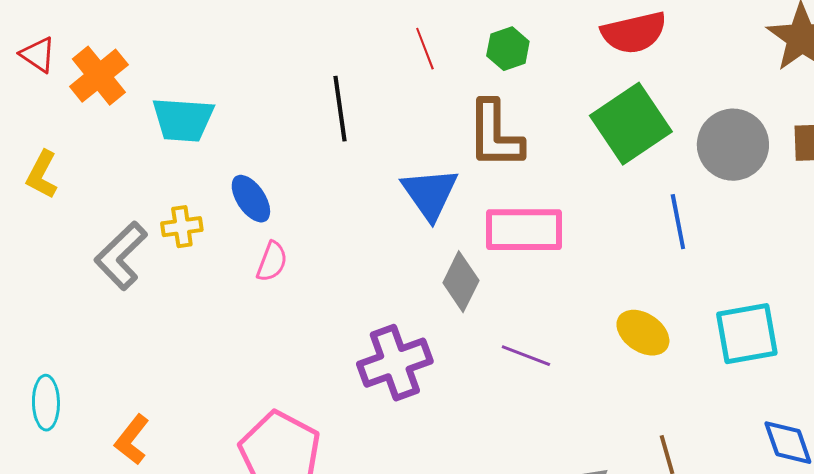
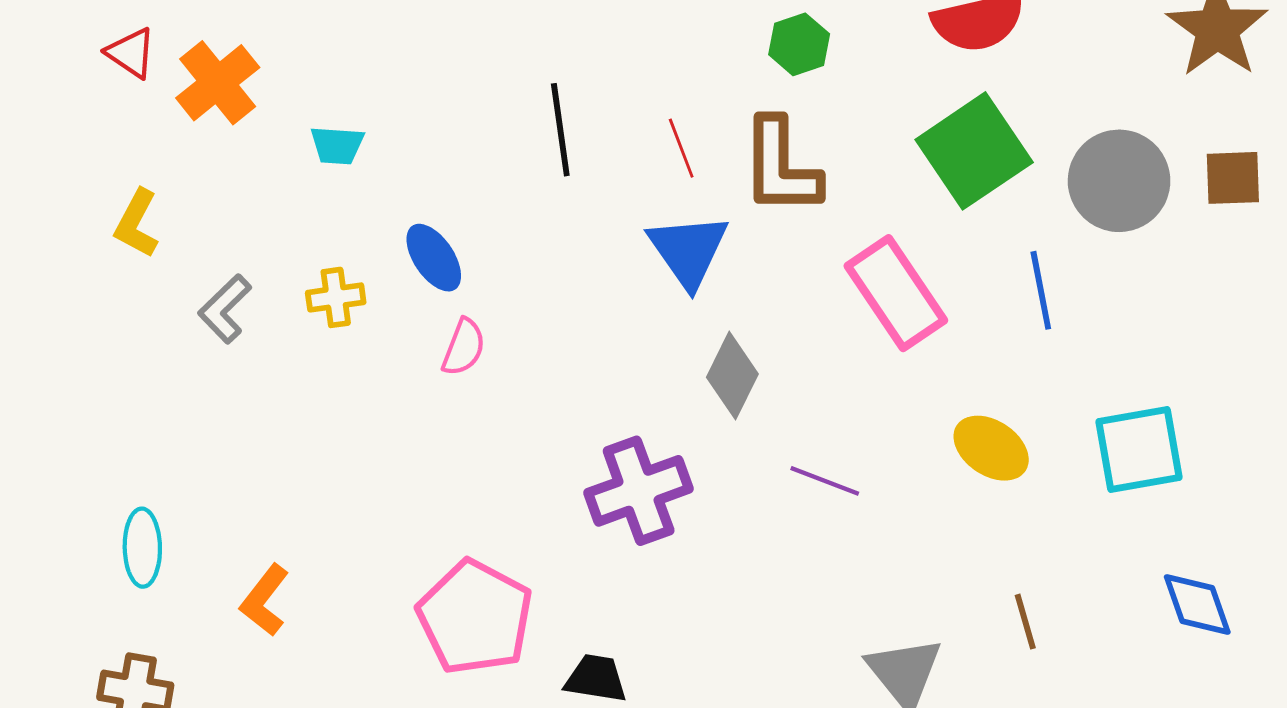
red line: (425, 49) -> (681, 148), moved
cyan trapezoid: (183, 120) -> (337, 145), size x0.6
pink rectangle: (524, 230) -> (896, 293), moved, turned 56
gray L-shape: (121, 256) -> (225, 309), moved, size x0.7

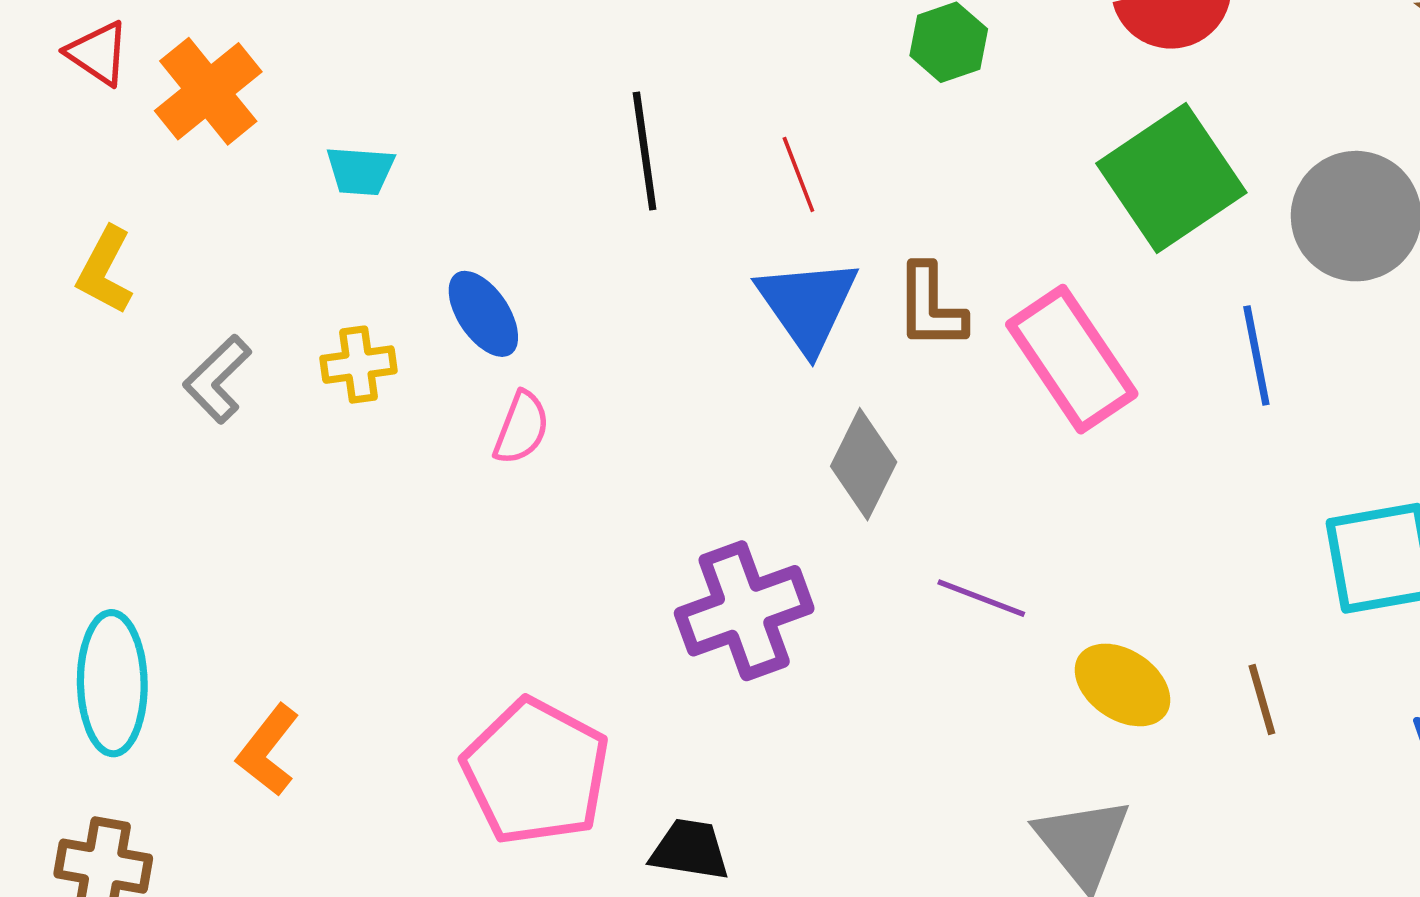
brown L-shape: (781, 167) -> (931, 307), moved, size x0.7
yellow ellipse: (991, 448) -> (1122, 685), moved
cyan ellipse: (142, 548) -> (112, 683), size x1.4
brown line: (1025, 622) -> (1262, 699), moved

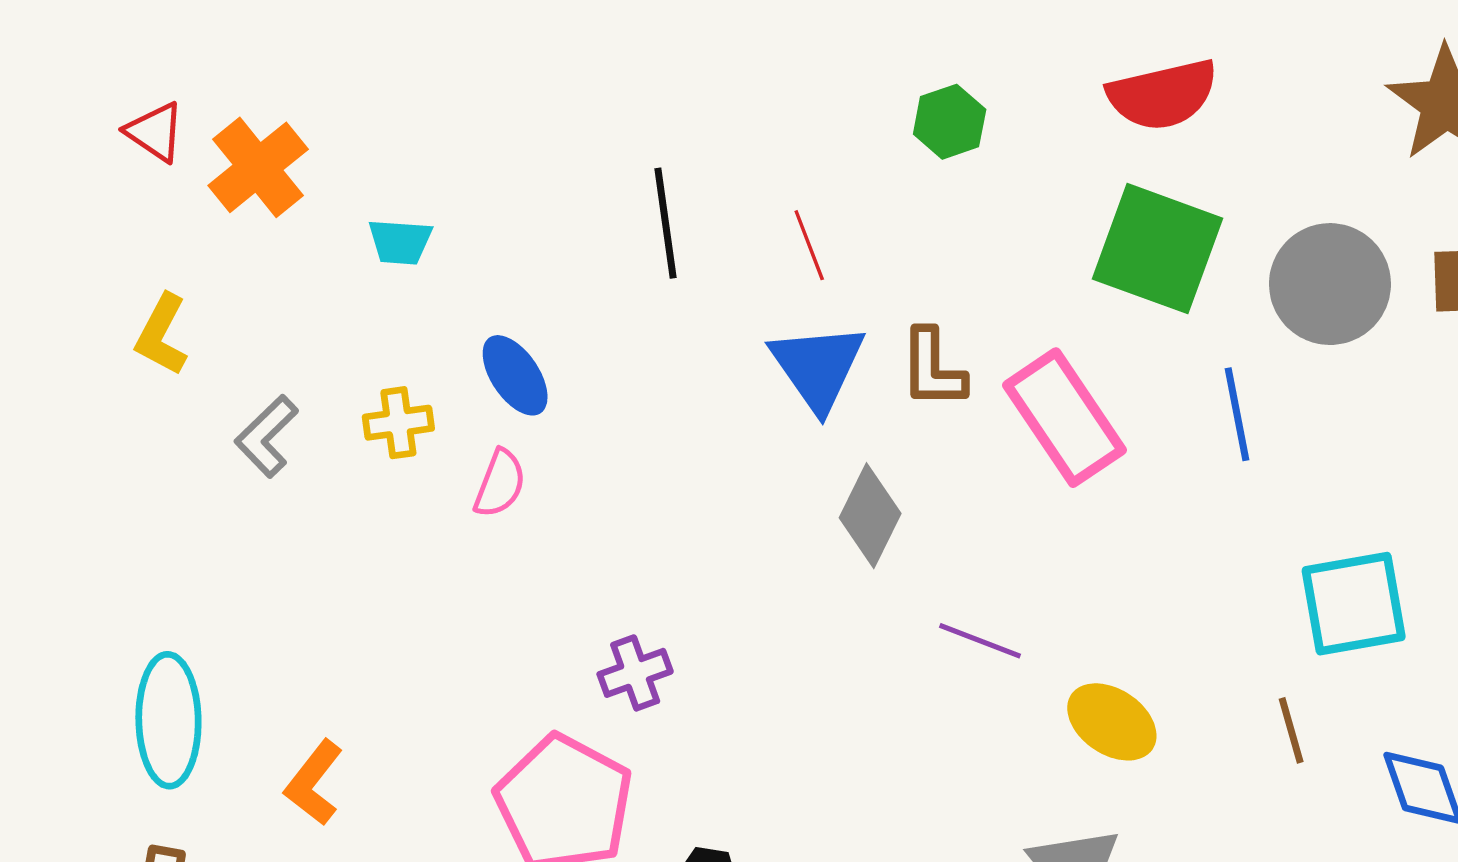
green square: (1171, 178) -> (1158, 249), turned -36
pink semicircle: (521, 428) -> (500, 484), moved
purple cross: (744, 611) -> (635, 673), moved, size x0.6
brown line: (1262, 699) -> (1291, 730), moved

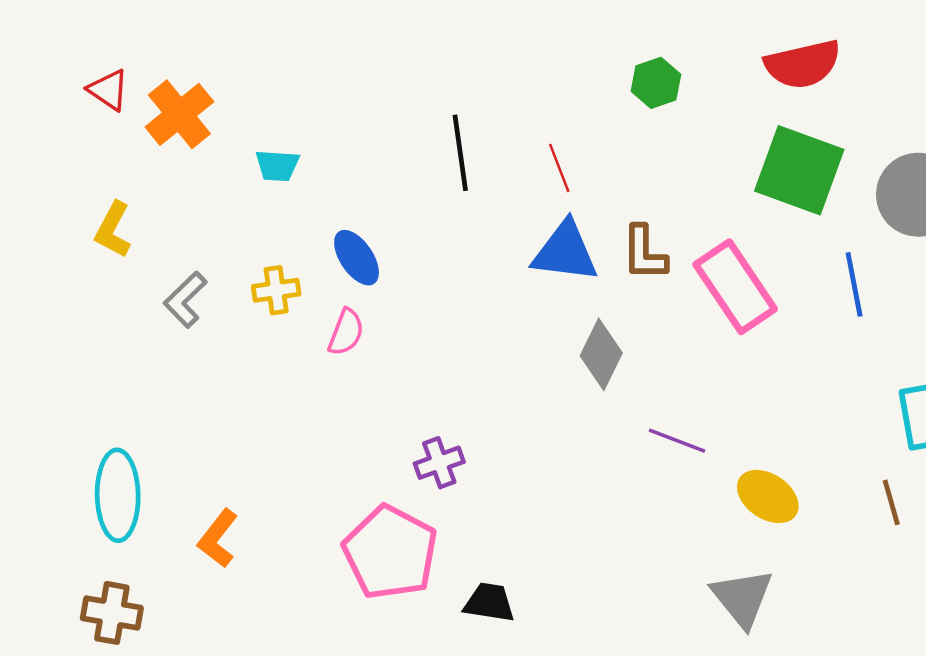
blue triangle: (818, 367) -> (565, 252), turned -48

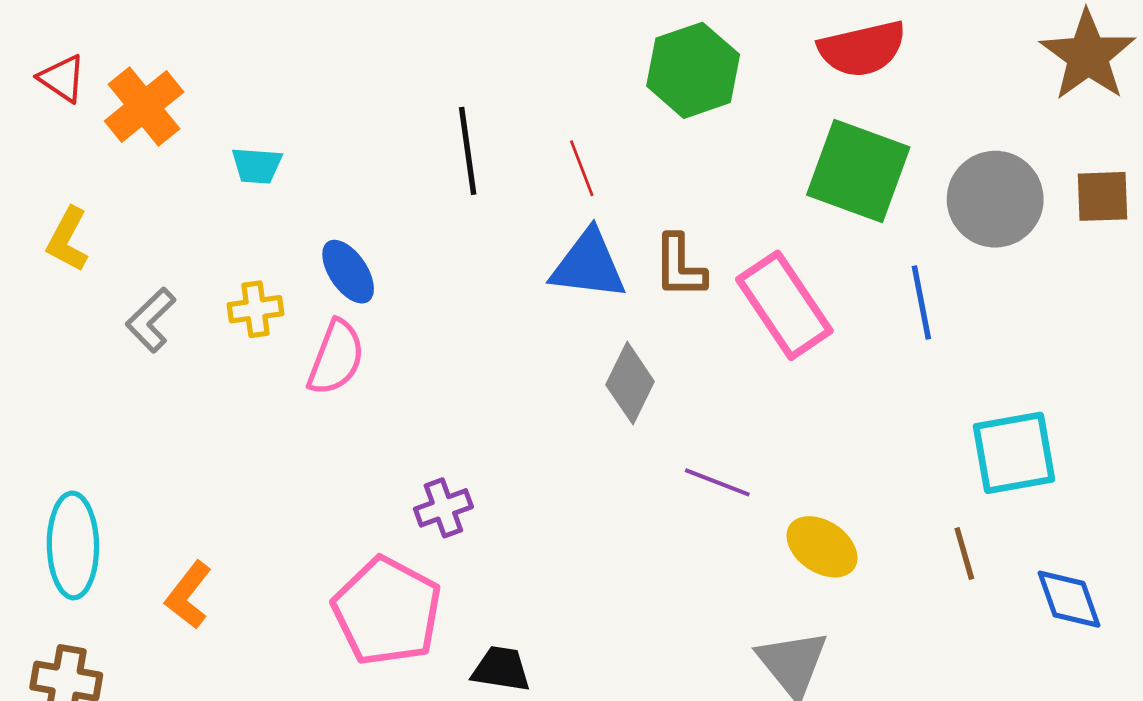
green hexagon: (656, 83) -> (693, 70), size x1.6
pink semicircle: (346, 332) -> (336, 358), size x1.4

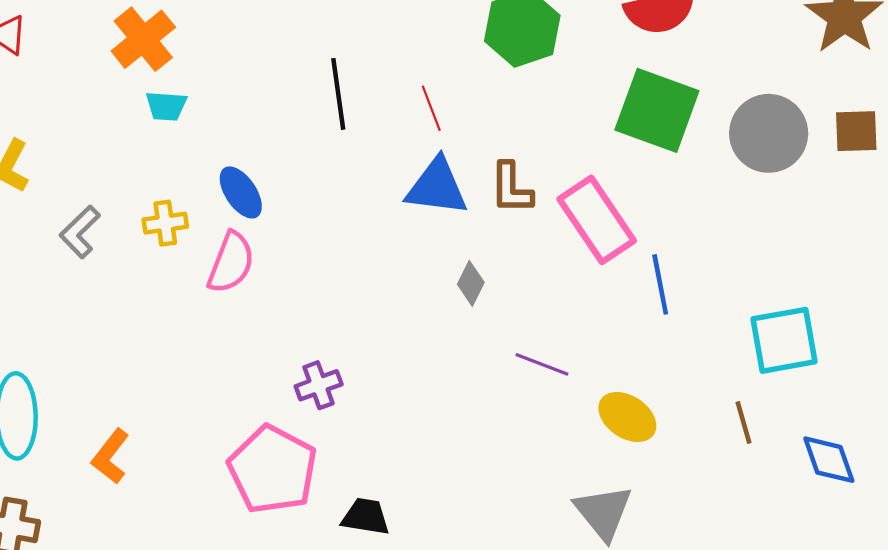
orange cross: (144, 107) -> (143, 39), moved
blue line: (921, 302) -> (660, 284), moved
gray diamond: (630, 383) -> (471, 283), size x0.7

